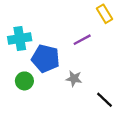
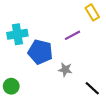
green circle: (24, 81) -> (11, 86), moved

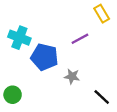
cyan cross: (17, 34) -> (19, 38), turned 30

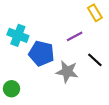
gray star: (72, 76) -> (67, 72), size x1.5
black line: (102, 97) -> (95, 60), moved

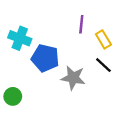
yellow rectangle: (95, 13) -> (103, 39), moved
purple line: (75, 36) -> (81, 24), moved, turned -56

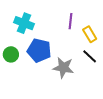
cyan cross: (20, 38) -> (24, 23), moved
green circle: (13, 96) -> (11, 54), moved

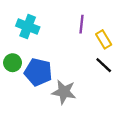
blue pentagon: (39, 50) -> (38, 72), moved
gray star: (63, 68) -> (64, 92), moved

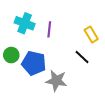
purple line: (81, 24) -> (49, 29), moved
black line: (104, 65) -> (82, 57), moved

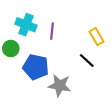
green circle: (11, 55) -> (11, 49), moved

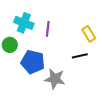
black line: (87, 60) -> (80, 56), turned -56

